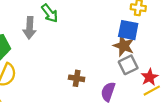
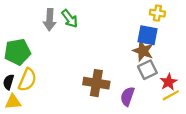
gray arrow: (30, 28) -> (50, 20), moved
brown cross: (77, 78) -> (96, 83), size x1.6

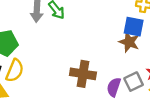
gray square: (147, 70) -> (134, 82), moved

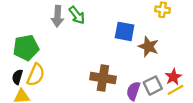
blue square: (134, 27) -> (125, 31), moved

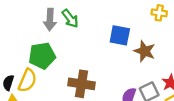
green pentagon: (26, 48) -> (42, 56), moved
brown cross: (103, 78) -> (81, 84), moved

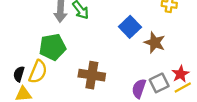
blue square: (120, 35) -> (130, 27), turned 35

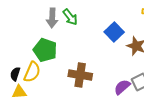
green pentagon: (53, 47) -> (45, 50), turned 30
purple semicircle: (139, 89) -> (122, 87), turned 30

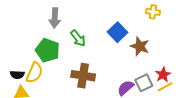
green arrow: (70, 17) -> (78, 38), moved
black semicircle: (15, 74) -> (17, 75), turned -104

